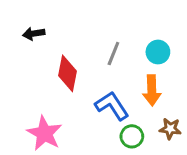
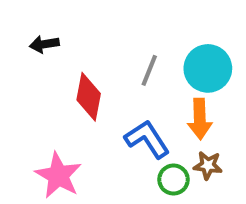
cyan circle: (158, 52) -> (208, 68), size x1.5
brown star: (170, 129) -> (208, 165), moved

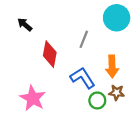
black arrow: (44, 44) -> (25, 25), turned 49
cyan circle: (208, 68) -> (117, 18), moved

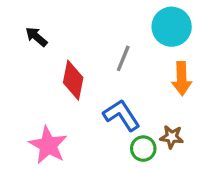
orange arrow: (112, 66) -> (182, 78), moved

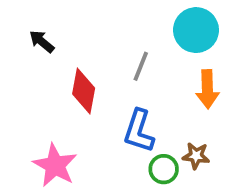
blue L-shape: (122, 115) -> (139, 131), turned -129

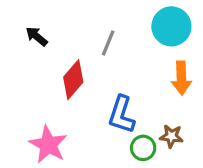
gray line: (141, 66) -> (108, 43), moved
red diamond: (84, 91) -> (73, 80), turned 30

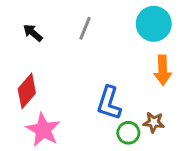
gray line: (108, 43) -> (85, 28), moved
red diamond: (73, 80) -> (27, 91), moved

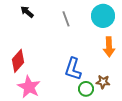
gray line: (85, 28) -> (66, 19), moved, turned -42
black arrow: (33, 33) -> (27, 12), moved

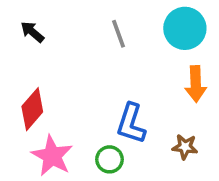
black arrow: (27, 12) -> (32, 32), moved
green circle: (86, 89) -> (110, 159), moved

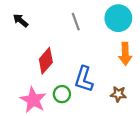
red diamond: (32, 109) -> (46, 61), moved
green circle: (110, 159) -> (62, 94), moved

